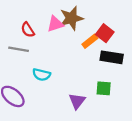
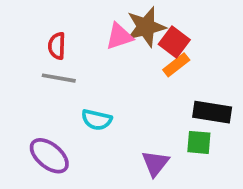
red semicircle: (28, 30) -> (57, 46), moved, turned 35
red square: (105, 33) -> (174, 42), moved
black rectangle: (112, 57) -> (212, 112), moved

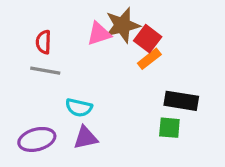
purple ellipse: (49, 156) -> (37, 139), turned -54
purple triangle: (155, 163) -> (86, 138), moved, turned 40

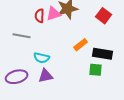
red square: (148, 39) -> (104, 16), moved
red semicircle: (44, 42) -> (40, 16), moved
orange rectangle: (149, 59) -> (81, 45), moved

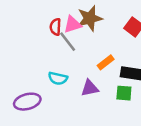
gray line: (22, 36) -> (68, 42), moved, turned 42
purple triangle: (46, 76) -> (90, 88), moved

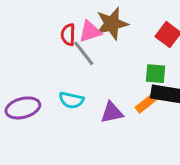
orange rectangle: (106, 62) -> (146, 103), moved
green square: (124, 93) -> (156, 74), moved
purple ellipse: (27, 102) -> (23, 108), moved

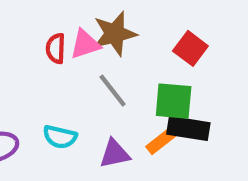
gray line: (84, 53) -> (113, 91), moved
green square: (156, 74) -> (174, 101), size x1.4

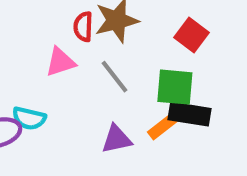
pink triangle: (85, 44) -> (60, 62), moved
red semicircle: (56, 48) -> (83, 27), moved
cyan semicircle: (60, 137) -> (29, 118), moved

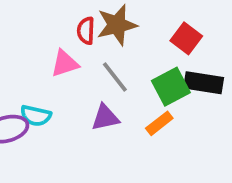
green square: (175, 87) -> (171, 87), turned -33
black rectangle: (189, 114) -> (204, 83), moved
purple triangle: (117, 139) -> (105, 118), moved

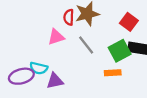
purple triangle: (105, 118) -> (55, 81), moved
orange rectangle: (159, 123) -> (113, 73), turned 35

